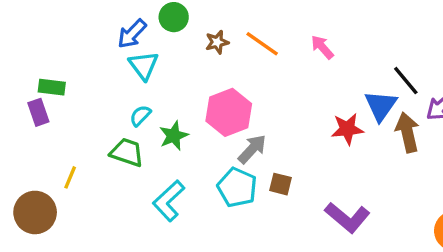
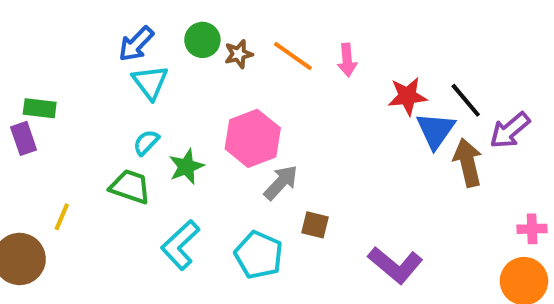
green circle: (174, 17) -> (202, 40), moved
pink arrow: (322, 47) -> (347, 60), moved, turned -144
red star: (347, 129) -> (407, 96), moved
cyan pentagon: (237, 187) -> (259, 255), moved

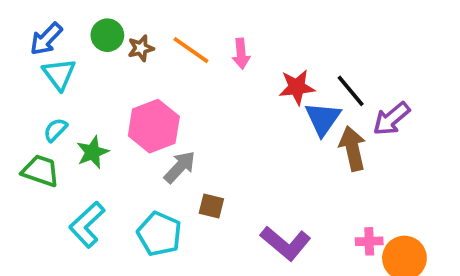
pink cross: (532, 229) -> (369, 241), moved

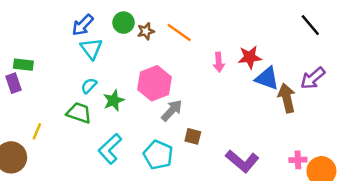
pink arrow: (241, 54) -> (219, 62), moved
black line: (351, 91) -> (310, 25), moved
blue triangle: (323, 119) -> (267, 78), turned -45

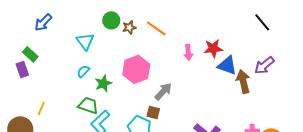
blue arrow: (83, 25) -> (43, 22), moved
green rectangle: (23, 65) -> (30, 54), turned 35
gray arrow: (172, 110) -> (163, 91), moved
green trapezoid: (79, 113) -> (88, 105), moved
brown square: (193, 136) -> (153, 112), moved

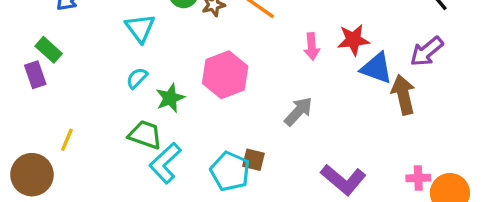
purple arrow: (264, 65) -> (427, 51), moved
gray arrow: (163, 91) -> (298, 111), moved
brown square: (153, 112) -> (253, 160), moved

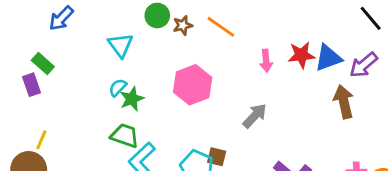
blue triangle: (377, 68) -> (328, 58), moved, turned -40
green star: (170, 98) -> (132, 99), moved
yellow line: (67, 140) -> (41, 140), moved

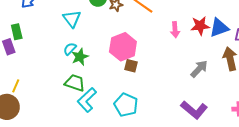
green rectangle: (43, 64) -> (17, 32), turned 35
gray arrow: (255, 116) -> (199, 69), moved
brown square: (217, 157) -> (131, 66), moved

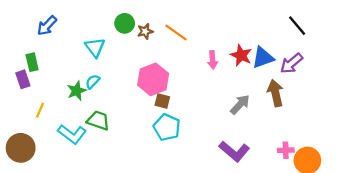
red star: (200, 26) -> (241, 55), turned 30
green star: (80, 57) -> (77, 91), moved
yellow line: (16, 86) -> (40, 110), moved
cyan L-shape: (87, 100) -> (72, 134), moved, turned -100
cyan pentagon: (126, 105) -> (167, 127), moved

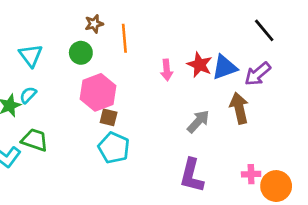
green circle: (125, 23) -> (81, 53), moved
brown star: (145, 31) -> (94, 24), moved
orange line: (176, 32) -> (124, 38), turned 50
purple L-shape: (234, 151) -> (192, 175), turned 64

